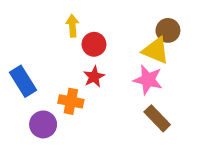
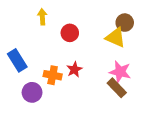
yellow arrow: (72, 26) -> (42, 17), moved
red star: (94, 77) -> (74, 69), moved
pink star: (148, 80) -> (120, 72), moved

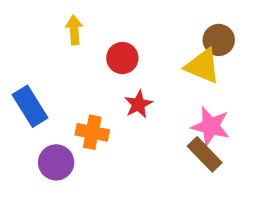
red star: (74, 69) -> (138, 104), moved

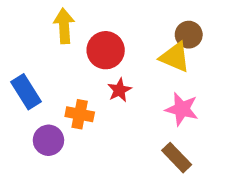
yellow arrow: (74, 30) -> (64, 26), size x1.4
red circle: (122, 58) -> (106, 50), size x1.4
brown rectangle: (205, 154) -> (177, 158), moved

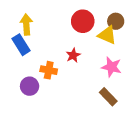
yellow arrow: (64, 26) -> (26, 24), moved
red circle: (106, 50) -> (83, 21), moved
blue rectangle: (26, 92) -> (21, 45), moved

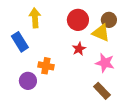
yellow arrow: (26, 24) -> (35, 18), moved
red star: (73, 55) -> (79, 49), moved

